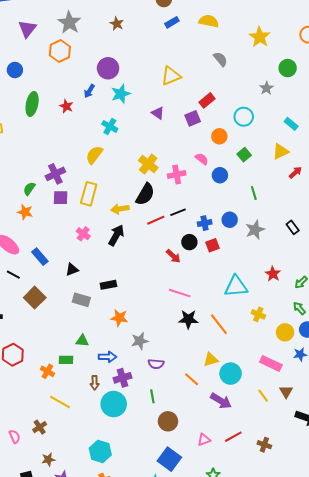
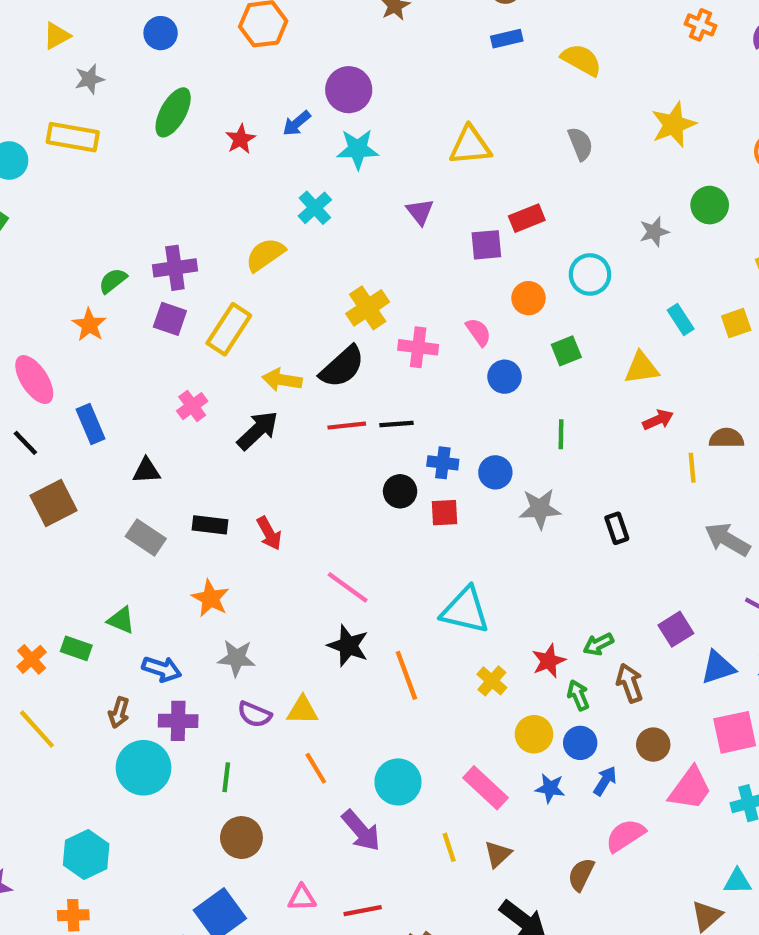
red arrow: (173, 256) -> (269, 533), moved
red star: (273, 274) -> (549, 661), moved
yellow triangle: (211, 360) -> (302, 710), moved

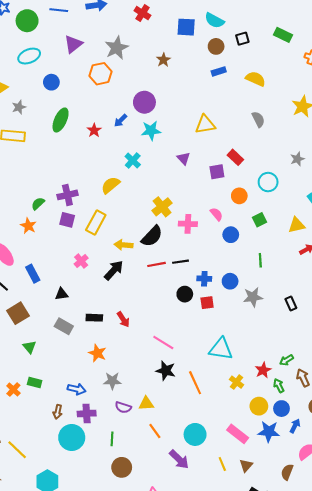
red rectangle: (527, 218) -> (235, 157), turned 70
green triangle: (121, 620) -> (29, 347), moved, turned 32
yellow line: (37, 729) -> (17, 450), moved
blue star: (550, 788) -> (269, 432), size x1.5

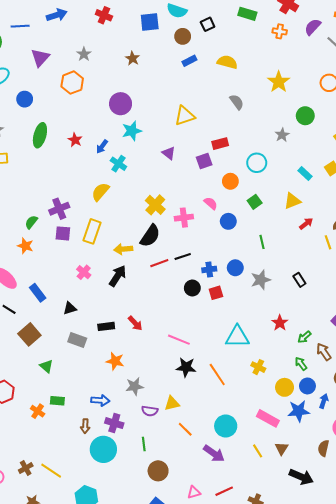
gray star: (117, 48) -> (84, 54), size x0.6
blue arrow: (121, 120) -> (102, 147), moved
red rectangle: (235, 157) -> (220, 144), turned -49
red star: (263, 370) -> (280, 323), moved
purple cross: (87, 414) -> (114, 423), turned 30

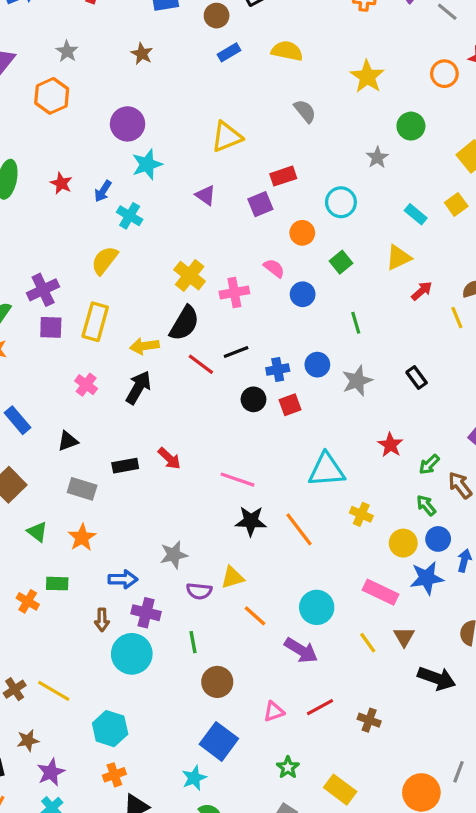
red line: (159, 263) -> (201, 364), turned 60
orange star: (115, 361) -> (82, 537), moved, turned 30

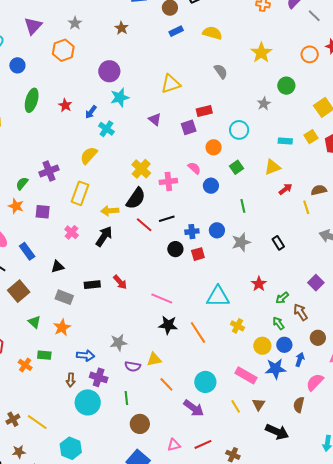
cyan rectangle: (416, 214) -> (285, 141), turned -40
purple square: (51, 327) -> (43, 212), moved

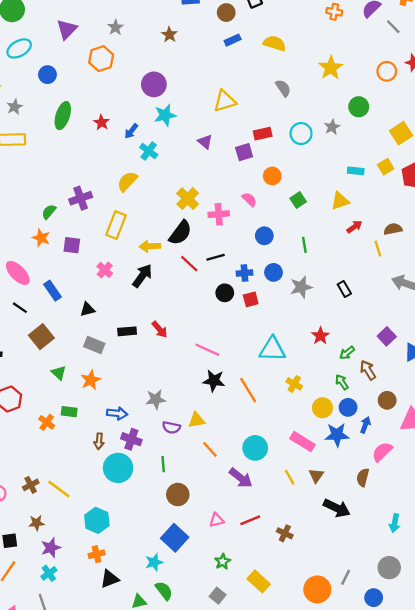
cyan circle: (239, 130) -> (301, 134), moved
blue circle: (211, 186) -> (264, 236), moved

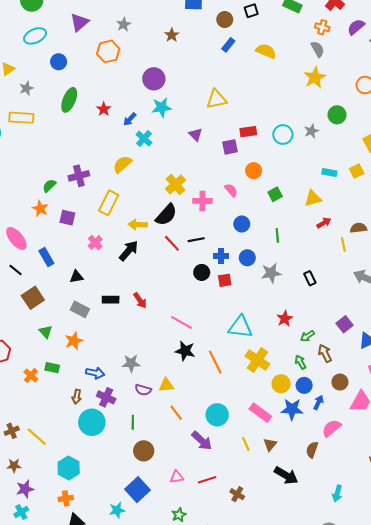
blue rectangle: (233, 40) -> (228, 45), turned -32
gray semicircle: (283, 88) -> (318, 49), moved
yellow cross: (294, 384) -> (257, 360), size x1.6

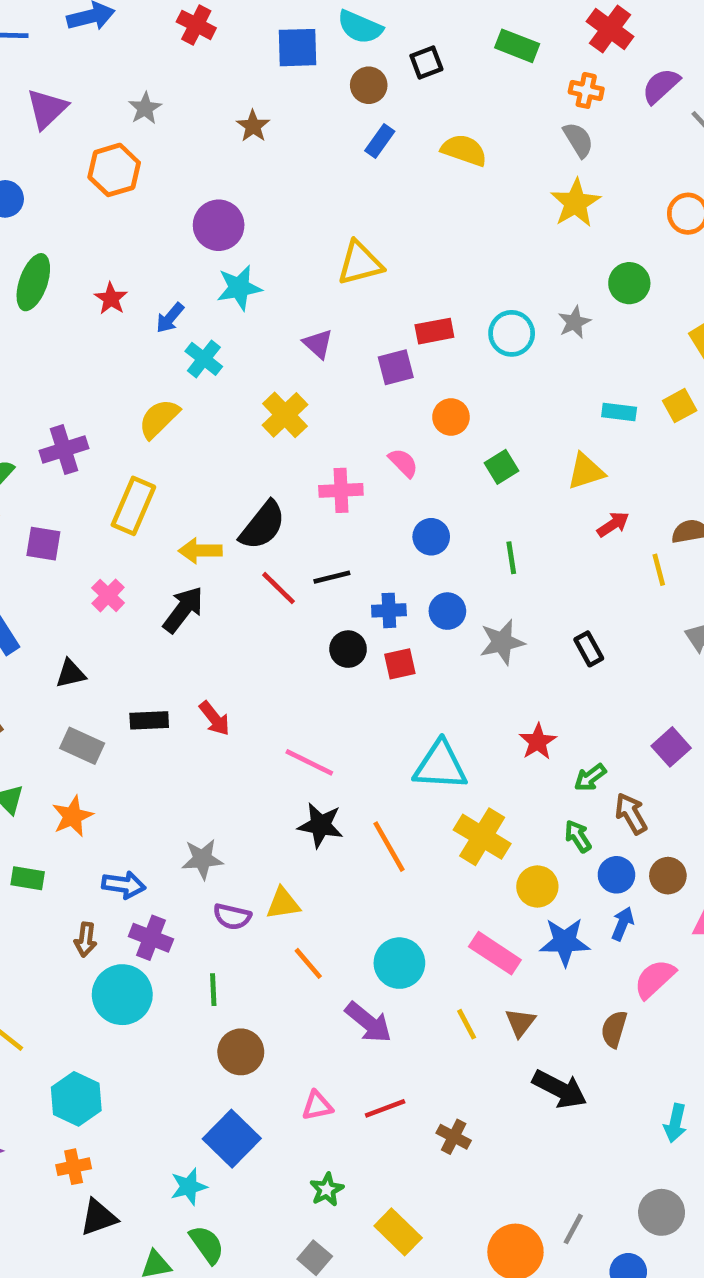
yellow cross: (175, 185) -> (285, 415), moved
blue circle: (304, 385) -> (616, 875), moved

